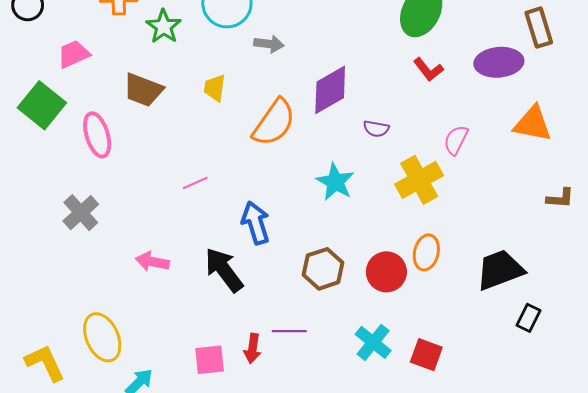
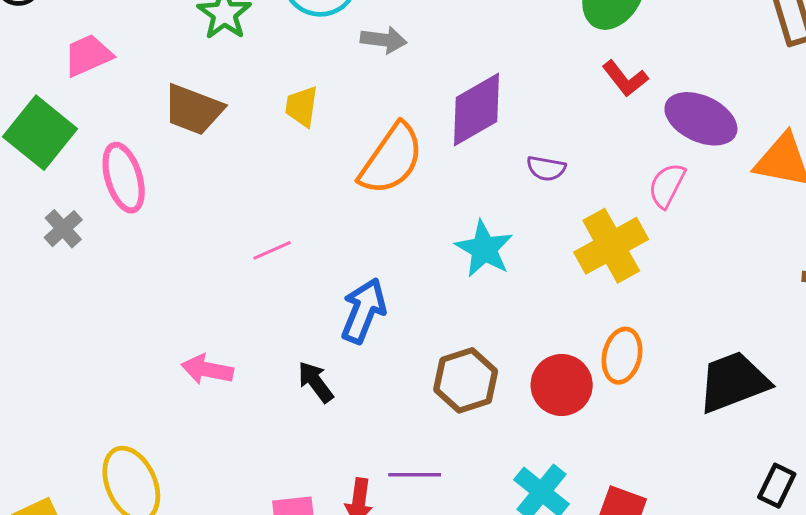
purple ellipse: (499, 62) -> (701, 119), moved, turned 30
gray cross: (81, 213) -> (63, 229), moved, size x0.7
blue arrow: (256, 223) -> (364, 311), turned 39
black arrow: (224, 270) -> (316, 382), size x0.6
black rectangle: (529, 318) -> (777, 486), moved

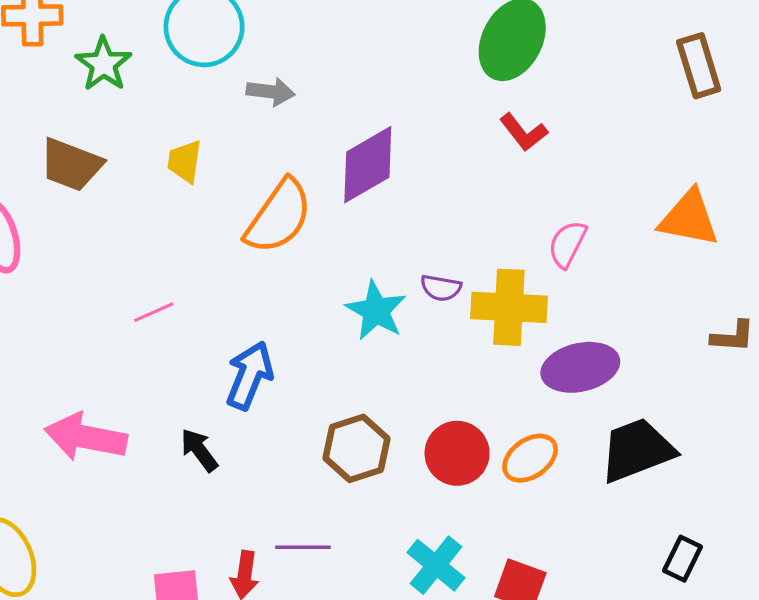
purple ellipse: (701, 119) -> (580, 367), moved, turned -38
purple semicircle: (546, 168) -> (441, 288), moved
yellow cross: (611, 246) -> (509, 307), turned 32
orange ellipse: (622, 356) -> (530, 458), moved, turned 42
pink arrow: (207, 370) -> (86, 437), size x1.5

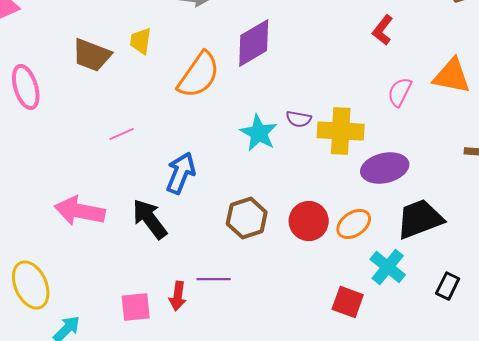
red L-shape: (524, 132) -> (383, 30), moved, turned 76
brown trapezoid: (71, 165) -> (92, 55), moved
pink semicircle: (567, 244) -> (400, 92), moved
black arrow: (199, 450) -> (150, 219), size x1.5
cyan cross: (436, 565) -> (388, 267), moved

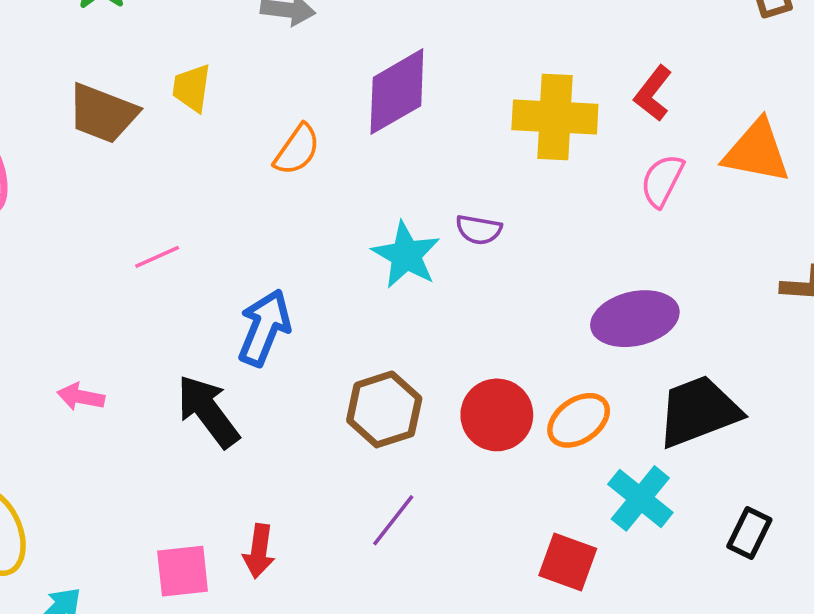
red L-shape: (383, 30) -> (653, 93), moved
orange semicircle: (199, 75) -> (297, 150), size x0.6
yellow cross: (341, 131) -> (555, 117), moved
pink arrow: (80, 211) -> (81, 397), size x0.5
purple line: (214, 279) -> (393, 520), moved, turned -52

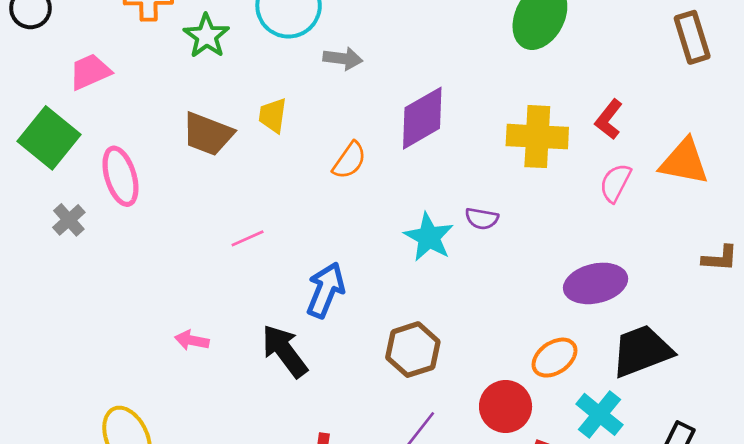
red circle: (497, 415) -> (506, 407), moved

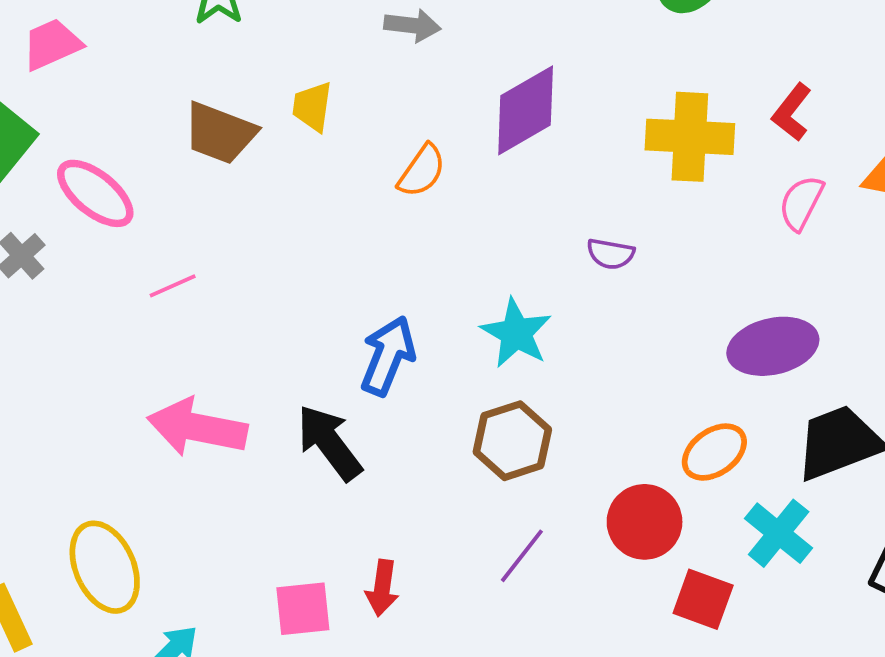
pink ellipse: (120, 176) -> (95, 193), turned -34
cyan star: (429, 237) -> (516, 333), moved
pink line: (248, 238) -> (173, 286), moved
pink arrow: (192, 340) -> (197, 427), size x2.0

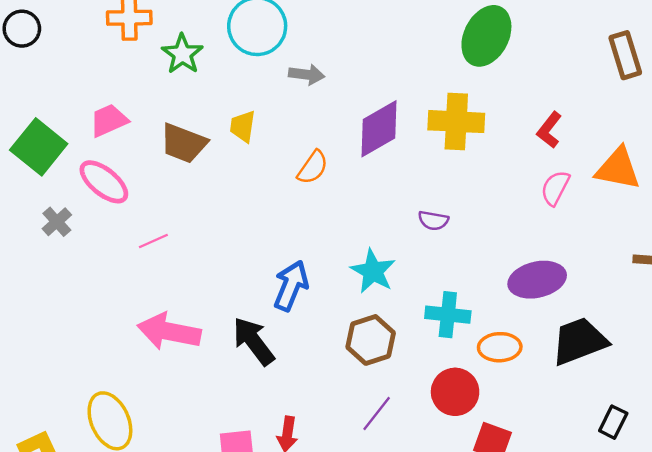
pink trapezoid: (52, 44) -> (109, 120), moved
yellow cross: (690, 137) -> (456, 122), moved
orange ellipse: (714, 452) -> (500, 347), turned 33
cyan cross: (779, 533) -> (448, 315), moved, turned -33

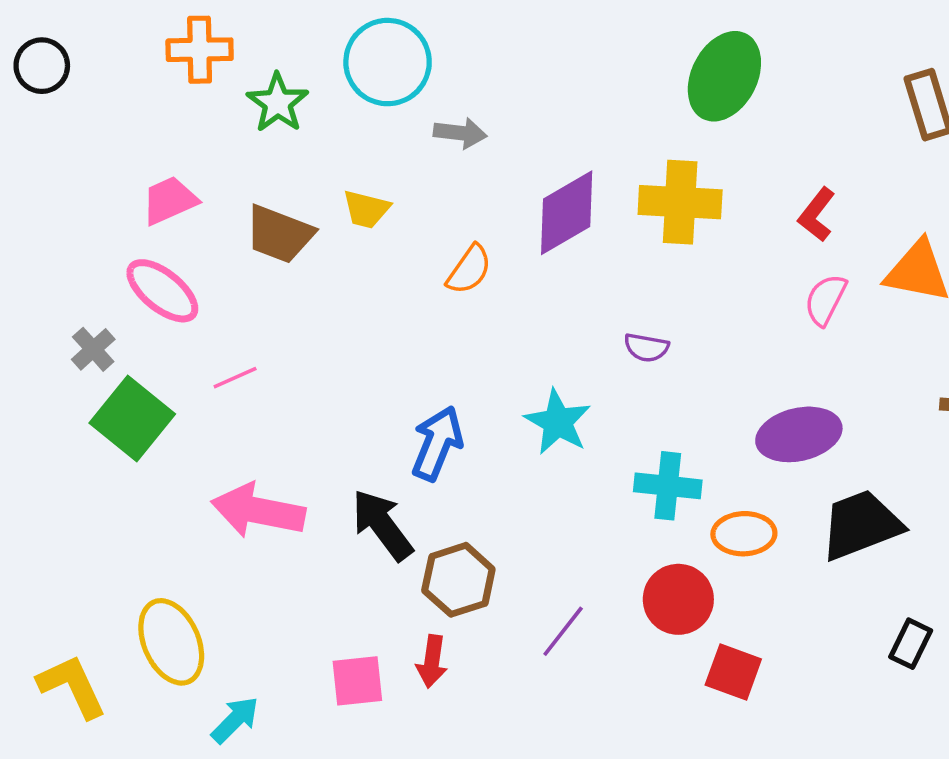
yellow trapezoid: (243, 126) -> (366, 209), turned -84
green square: (39, 147) -> (132, 418), moved
brown hexagon: (371, 340) -> (458, 580), moved

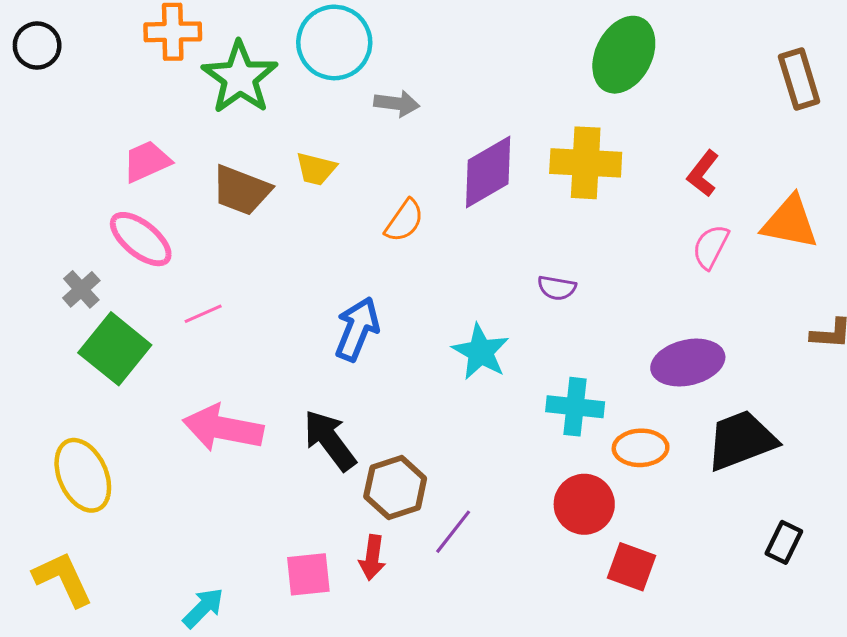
green star: (278, 103) -> (240, 78), size x1.4
blue arrow: (437, 443) -> (357, 329), moved
purple line: (563, 631) -> (453, 532), moved
yellow ellipse: (171, 642) -> (83, 475), moved

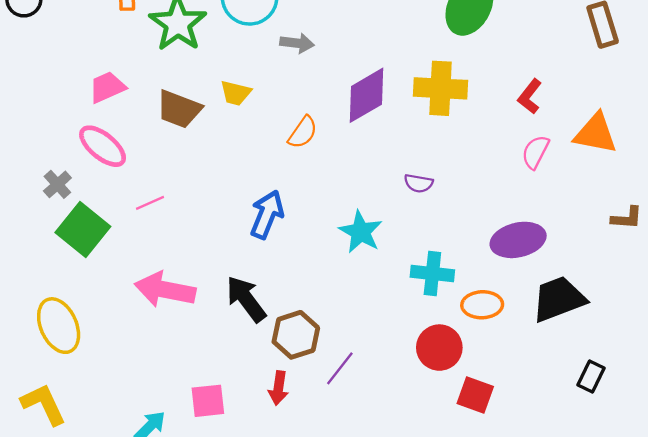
pink square: (308, 574) -> (208, 401), moved

